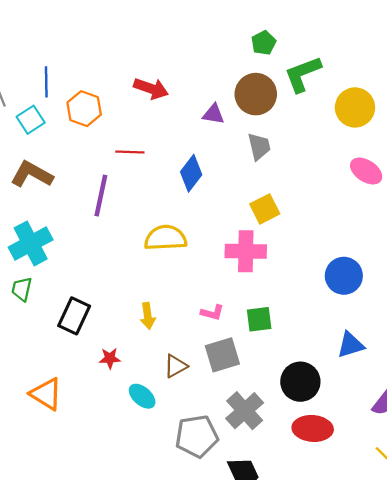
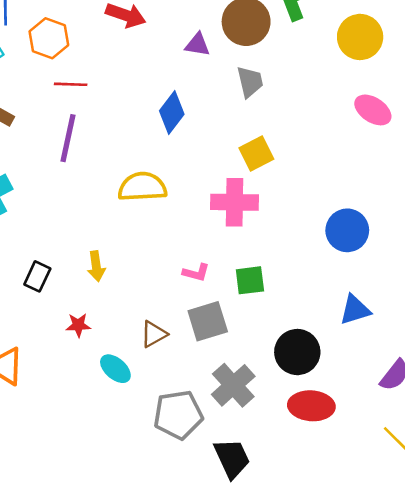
red line: (130, 152) -> (71, 84), moved
black rectangle: (74, 316) -> (37, 276), size x0.7
yellow arrow: (148, 316) -> (96, 266), moved

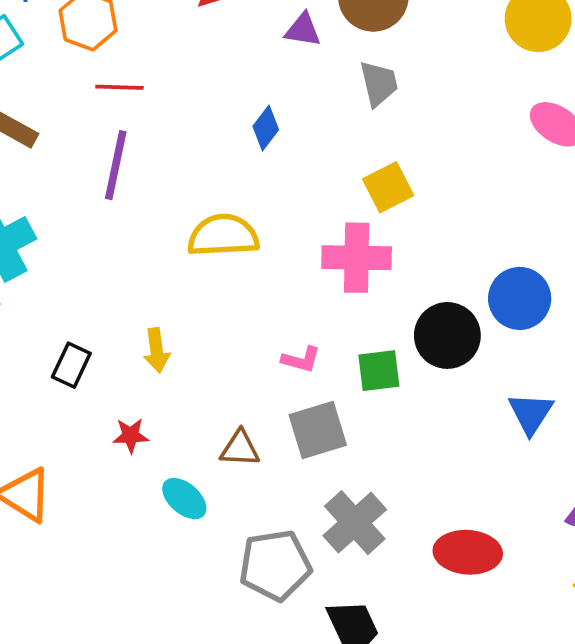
blue diamond: (172, 113) -> (266, 128), size x0.7
blue triangle: (355, 310) -> (531, 413), turned -40
brown triangle: (154, 334) -> (240, 448), turned 32
black circle: (297, 352) -> (447, 335), moved

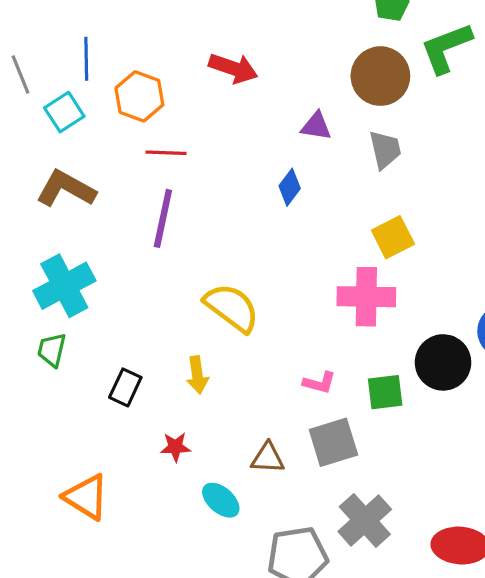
purple triangle: (303, 30) -> (316, 126), moved
yellow semicircle: (223, 235) -> (232, 308), moved, turned 40

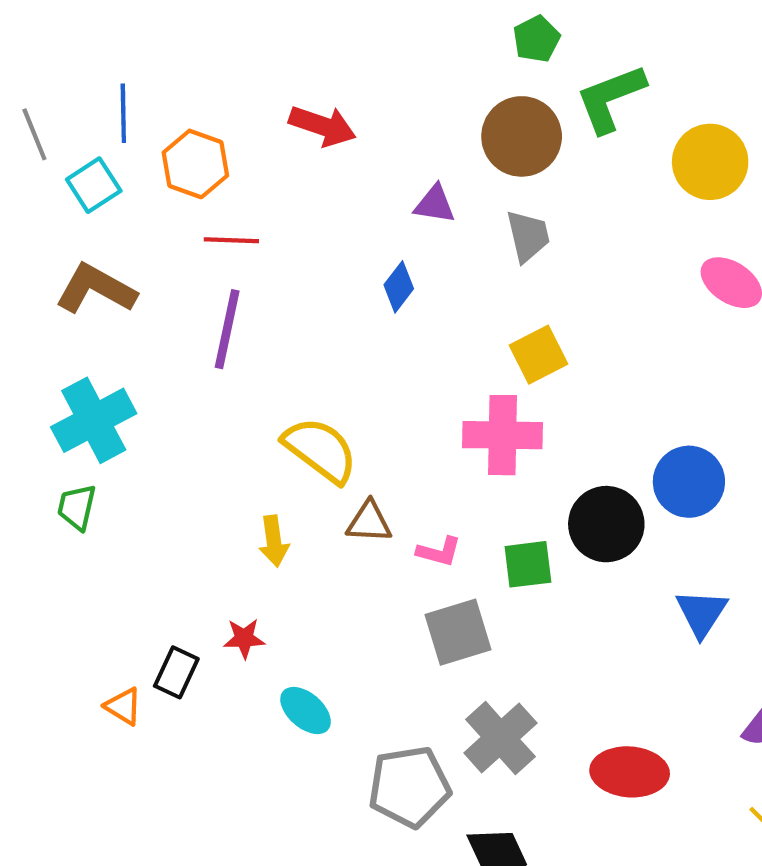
black rectangle: (125, 387) -> (176, 672), moved
brown triangle: (268, 458) -> (369, 522), moved
orange triangle: (86, 497) -> (123, 706), size x0.6

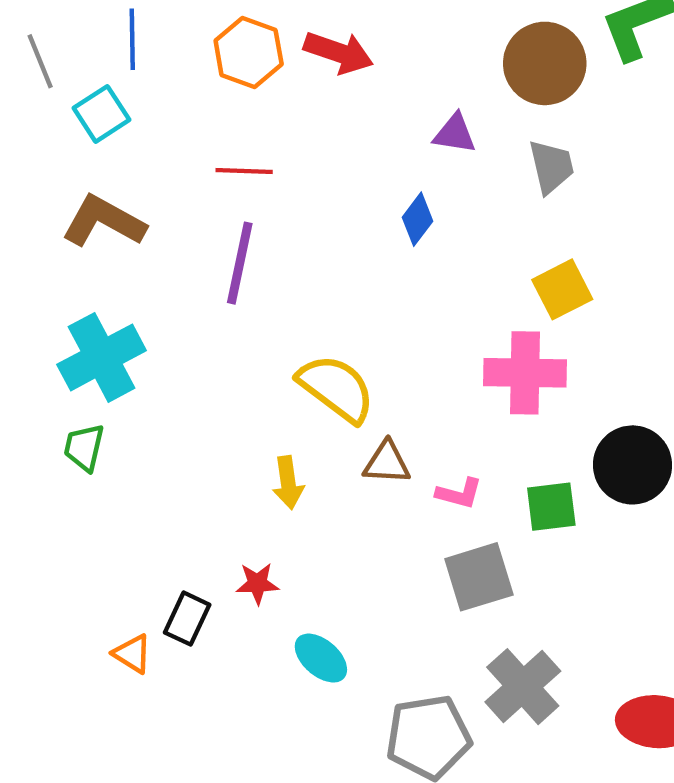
orange hexagon: (195, 164) -> (249, 52), moved

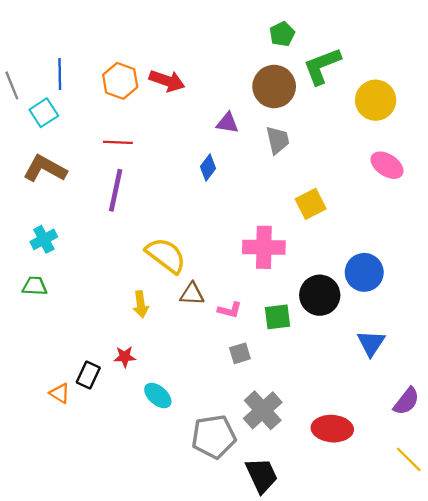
yellow square: (562, 289) -> (311, 204), moved
cyan cross: (102, 357) -> (44, 239), size x0.6
green trapezoid: (84, 447) -> (35, 286), turned 80
gray square: (479, 577) -> (240, 353), size x0.6

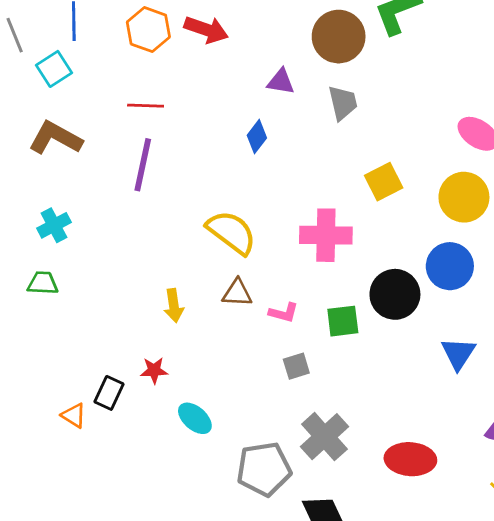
yellow circle: (376, 100) -> (464, 197), moved
yellow semicircle: (166, 255) -> (232, 232), moved

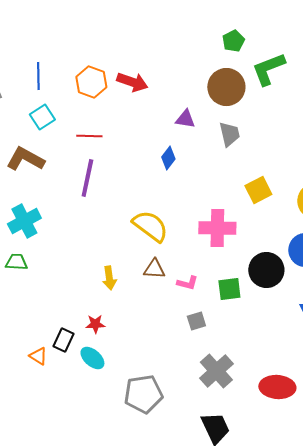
cyan square: (54, 69) -> (42, 117), moved
cyan cross: (54, 225) -> (24, 221), size x1.4
cyan ellipse: (195, 418) -> (92, 358), moved
gray pentagon: (264, 469) -> (143, 394), moved

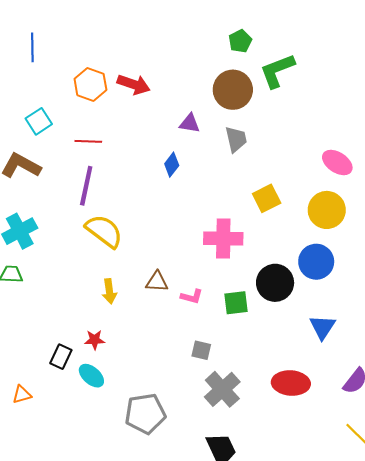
blue line: (38, 76) -> (32, 47), moved
yellow semicircle: (150, 226) -> (104, 231), moved
gray square: (196, 321) -> (201, 350), moved, turned 30
orange triangle: (38, 356) -> (22, 395), moved, turned -48
red ellipse: (277, 387) -> (291, 383), moved

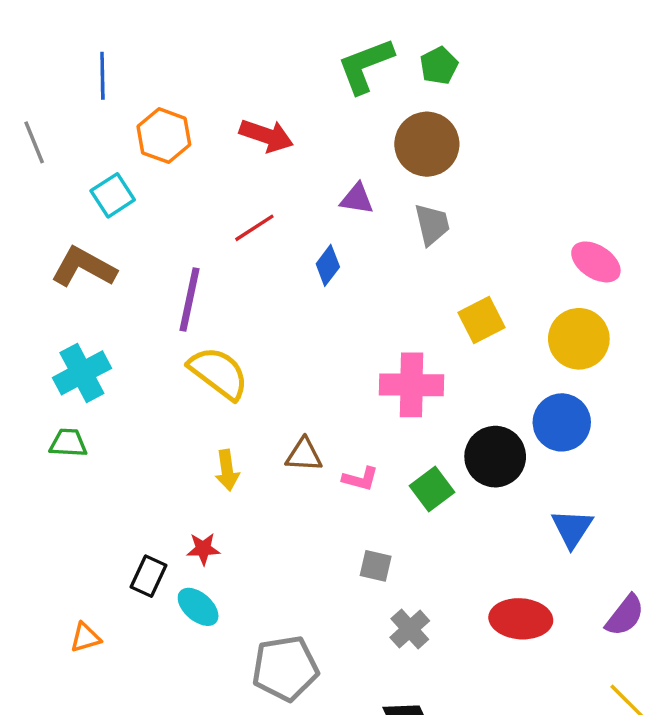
green L-shape: (277, 71) -> (365, 66), moved
orange hexagon: (90, 84) -> (164, 136), moved
red line: (88, 141) -> (254, 228), moved, turned -35
green square: (236, 303) -> (432, 489), turned -30
gray cross: (222, 389) -> (410, 629), size x0.7

